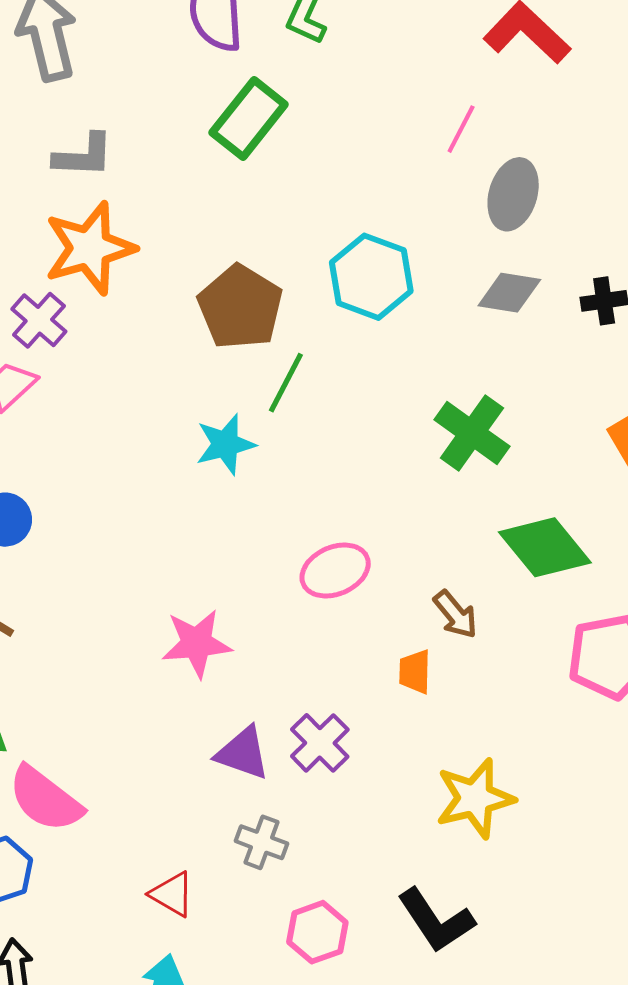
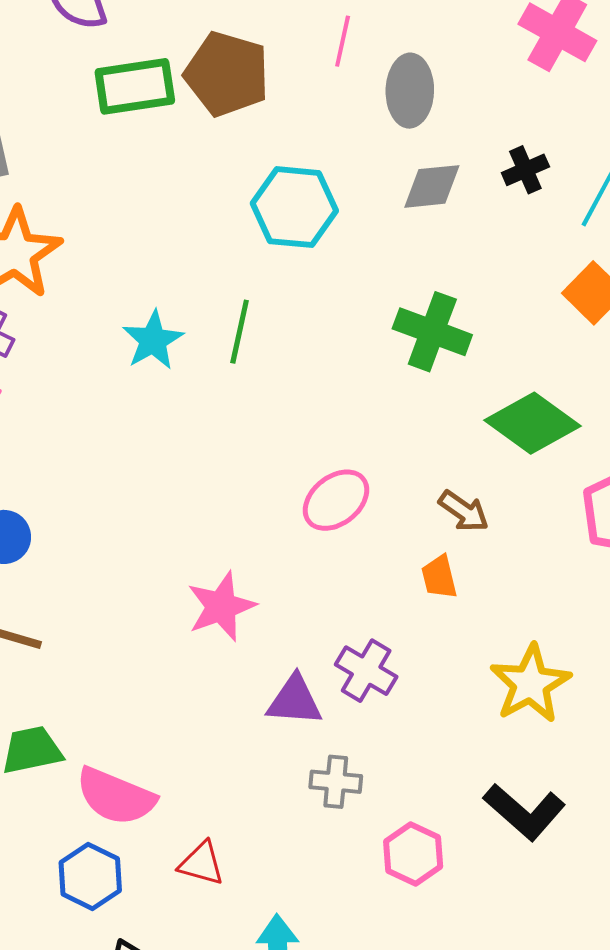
green rectangle: (249, 119) -> (135, 86), turned 58
brown pentagon: (240, 307) -> (227, 74), moved
cyan star: (225, 444) -> (153, 340), moved
red triangle: (172, 894) -> (201, 863), moved

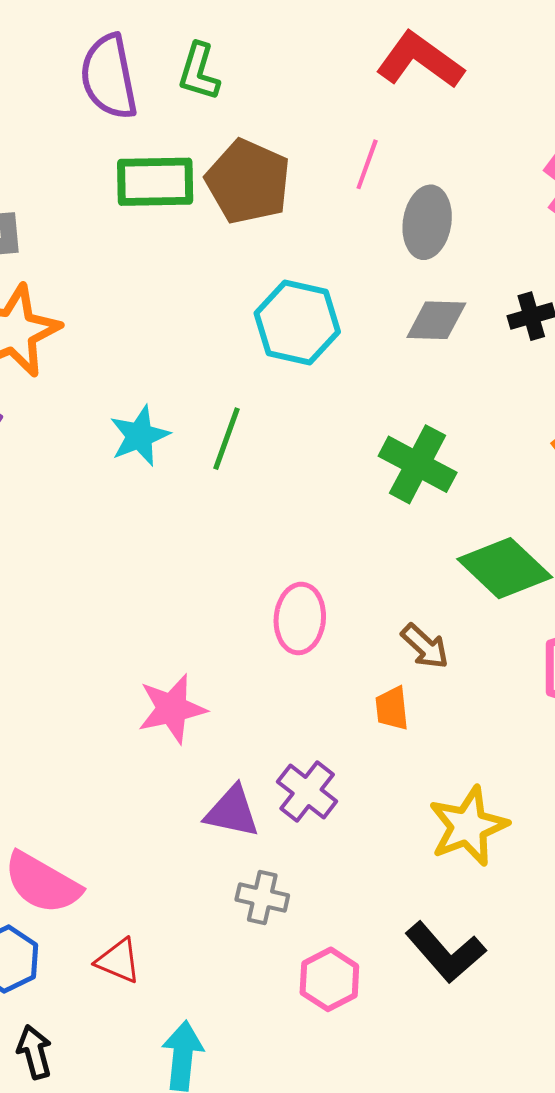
pink ellipse: (336, 500) -> (300, 618), turned -54

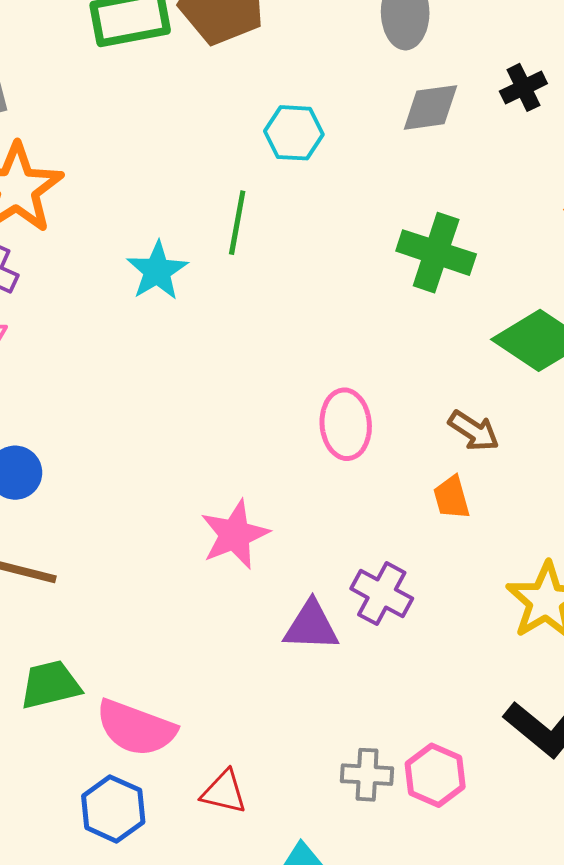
cyan hexagon: (297, 322) -> (294, 133), size x0.7
green line: (227, 439) -> (237, 223), moved
gray cross: (262, 898) -> (367, 775), moved

